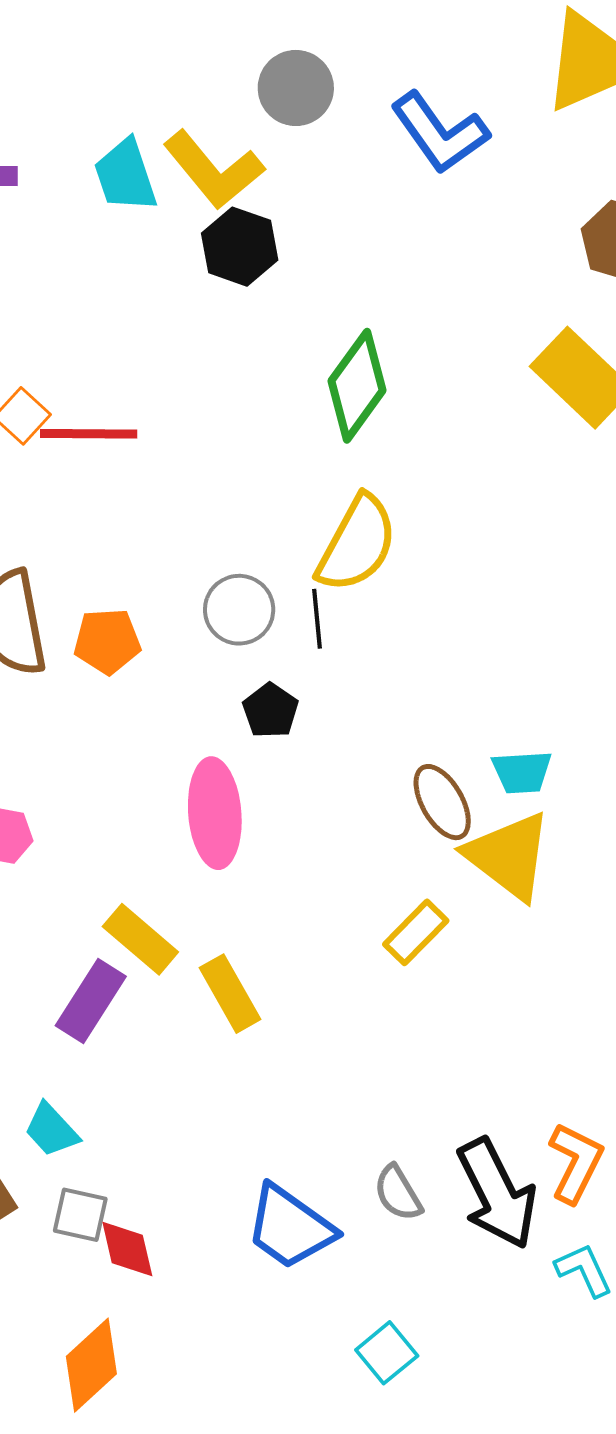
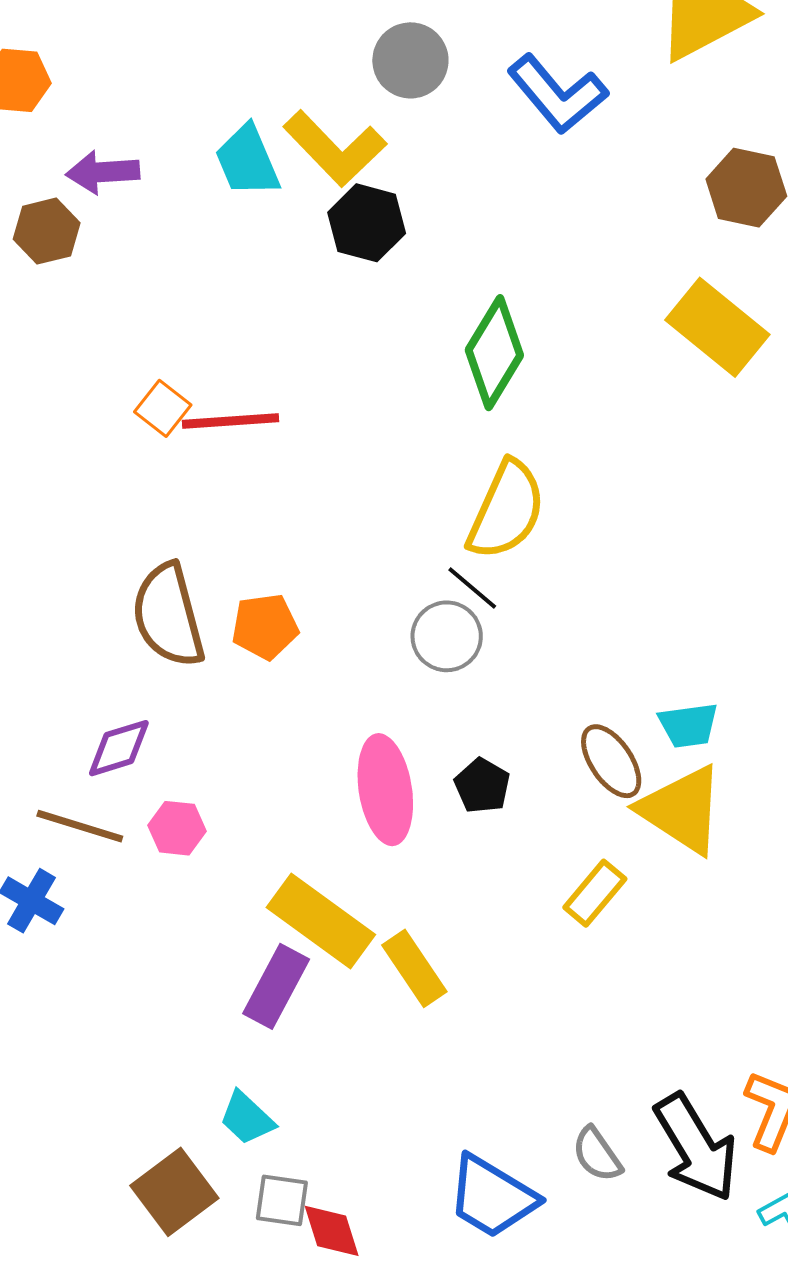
gray circle: (239, 610) -> (447, 636), moved
black line: (317, 619) -> (472, 588), turned -40
black pentagon: (270, 711) -> (482, 786), moved
yellow rectangle: (140, 939) -> (321, 921), size x1.4

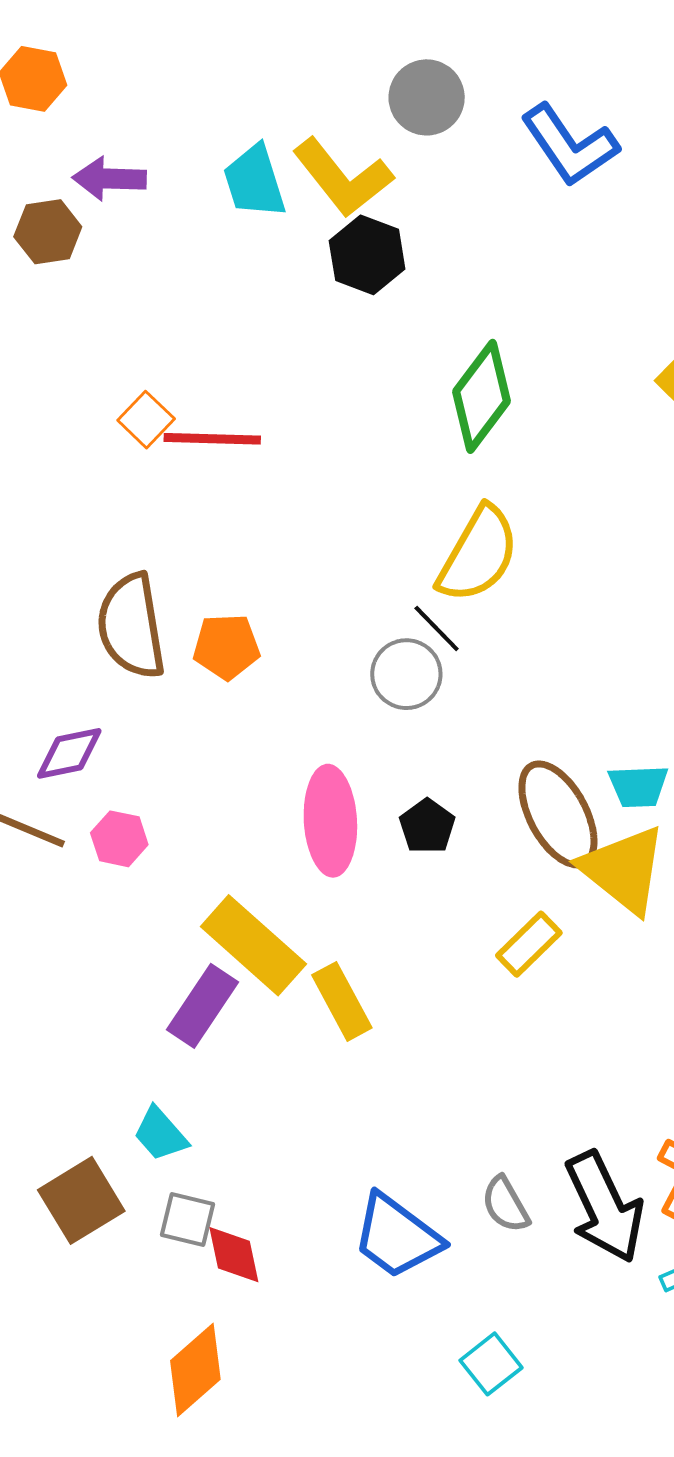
brown ellipse: (611, 761) -> (558, 814), size x1.4

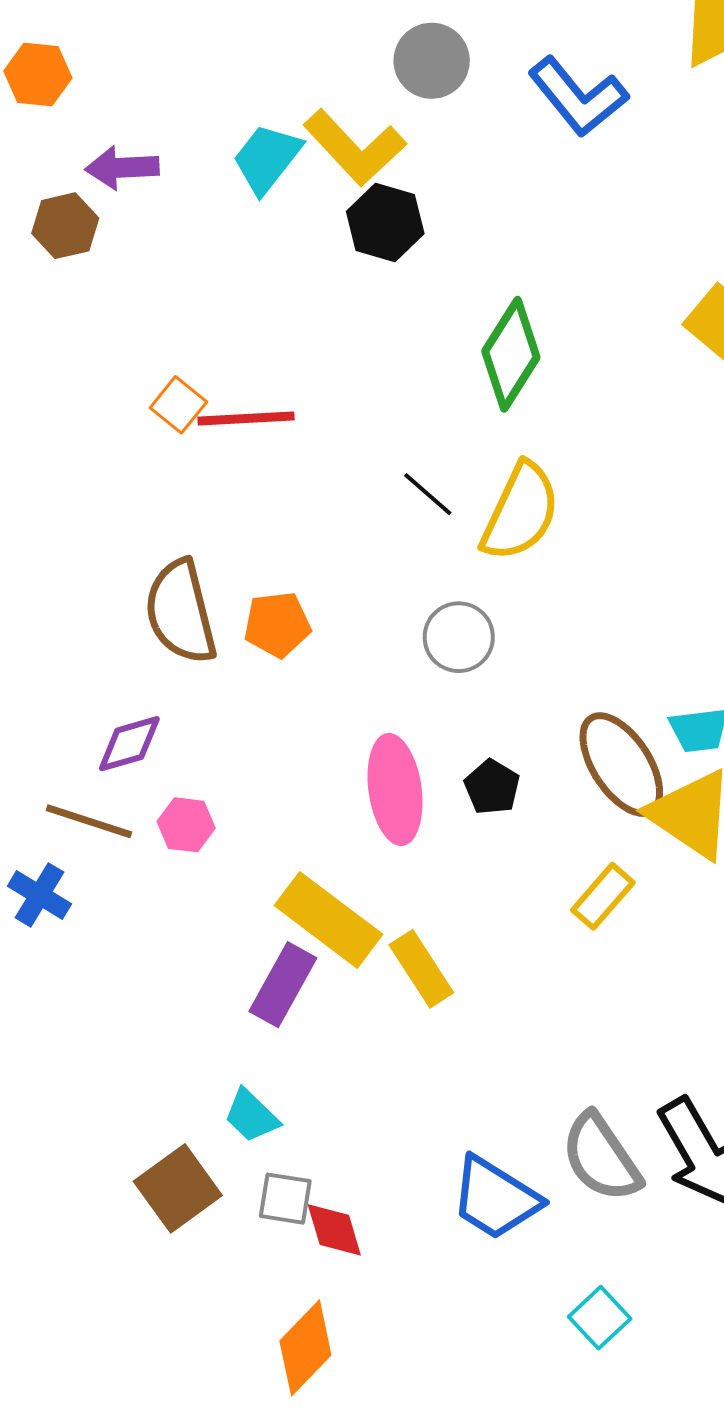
cyan trapezoid: (254, 181) -> (267, 159), turned 60
black line: (437, 629) -> (428, 494), moved
gray semicircle: (506, 1204) -> (601, 1158), size x1.6

